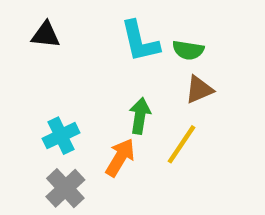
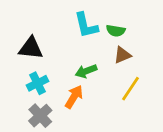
black triangle: (46, 35) -> (31, 48), moved, size x1.4
green arrow: (140, 116) -> (86, 71), turned -120
yellow line: (182, 144) -> (131, 89), moved

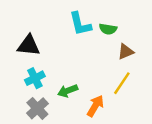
brown triangle: (122, 55) -> (126, 52), moved
green arrow: (86, 71) -> (68, 91), moved
orange arrow: (74, 97) -> (95, 106), moved

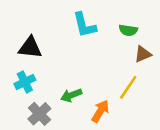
green semicircle: (108, 29) -> (128, 30), moved
brown triangle: (126, 52) -> (143, 54), moved
cyan cross: (35, 78) -> (25, 82), moved

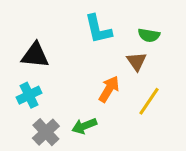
brown triangle: (143, 54) -> (137, 61), moved, turned -42
green arrow: (71, 95) -> (84, 126), moved
orange arrow: (100, 111) -> (109, 89), moved

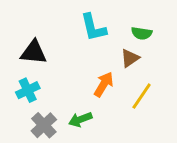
brown triangle: (137, 61) -> (130, 58), turned 30

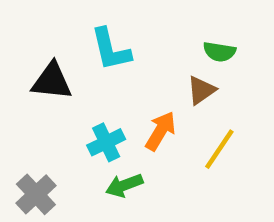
cyan L-shape: (93, 27) -> (111, 49), moved
cyan cross: (28, 90) -> (106, 142), moved
gray cross: (44, 125) -> (36, 194), moved

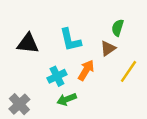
cyan L-shape: (111, 49) -> (70, 40), moved
green semicircle: (219, 52) -> (118, 28), turned 98
yellow line: (219, 149) -> (129, 71), moved

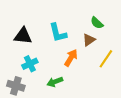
green semicircle: (118, 28) -> (97, 23), turned -64
cyan cross: (57, 76) -> (30, 64), moved
gray cross: (19, 104) -> (16, 86), turned -30

